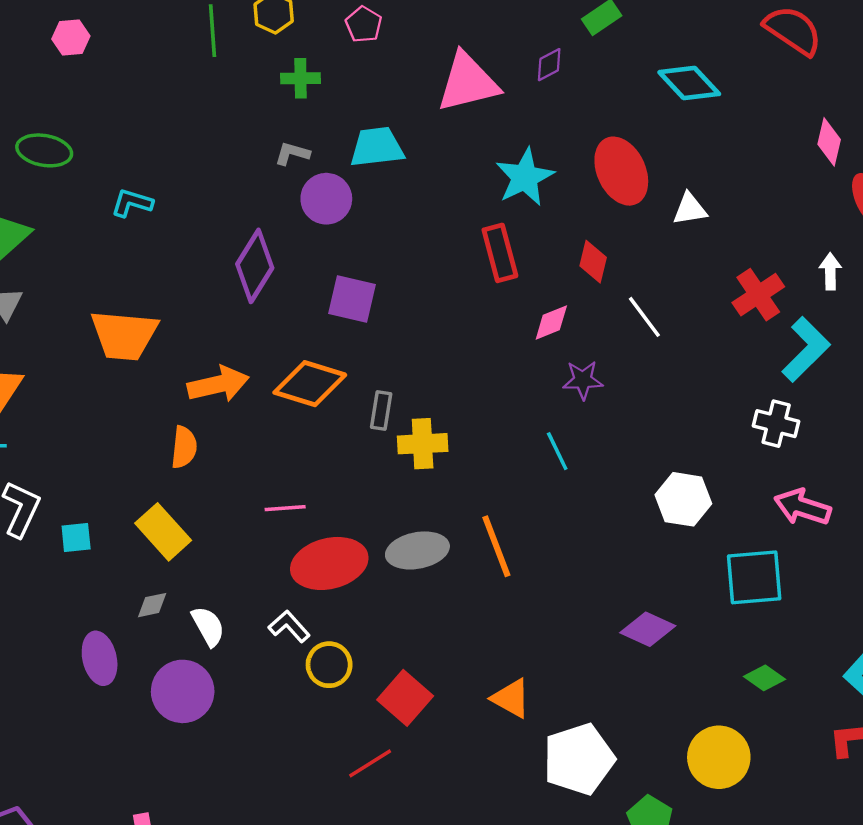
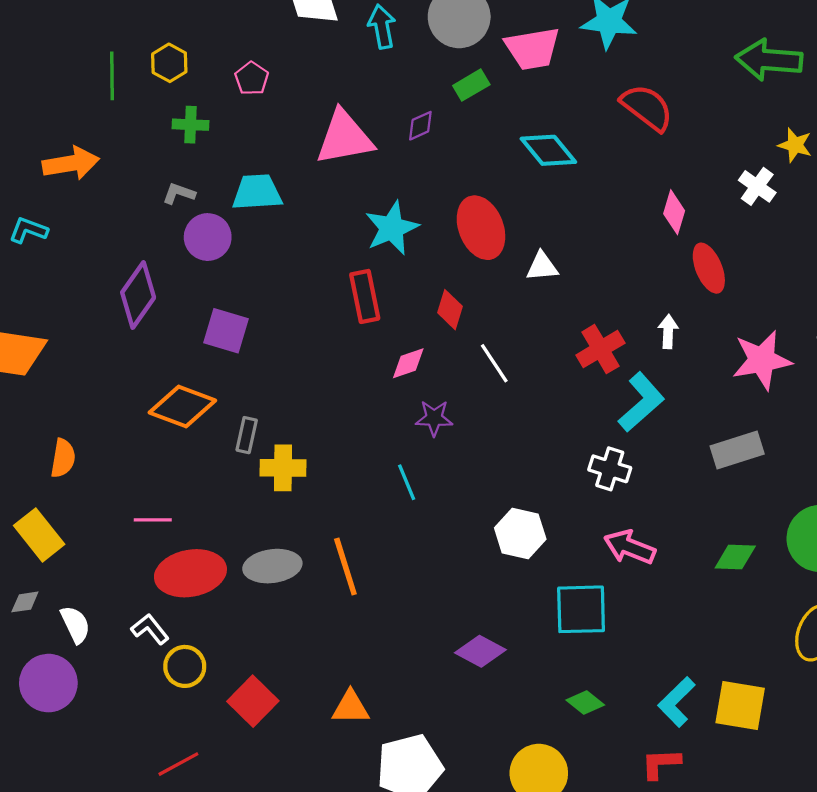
orange arrow: (218, 384) -> (71, 163), moved
orange triangle: (511, 698) -> (351, 707), turned -33
red line: (370, 763) -> (178, 764), moved

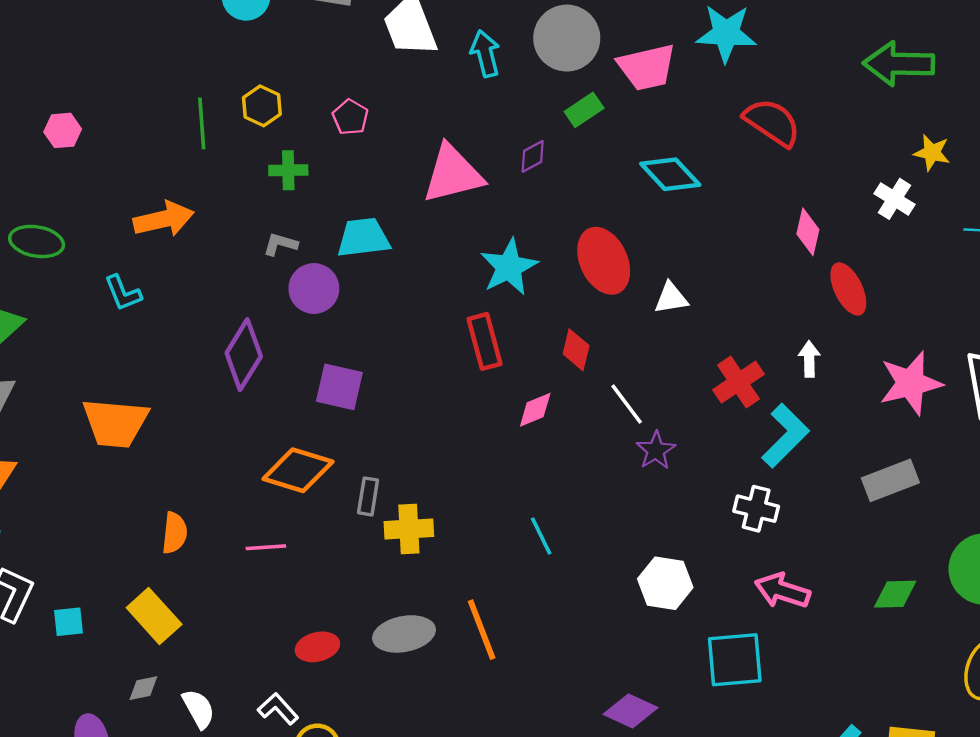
cyan L-shape: (28, 230) -> (123, 293), turned -129
purple star: (434, 418) -> (656, 450), moved, turned -30
pink line: (153, 520) -> (266, 547), moved
red ellipse: (190, 573) -> (317, 647), size x0.6

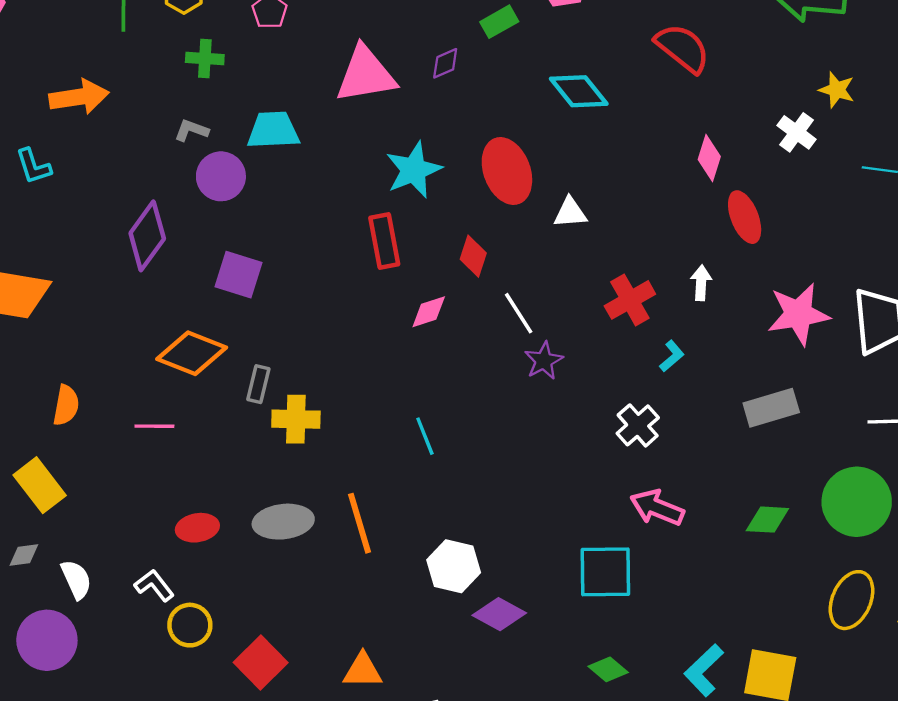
cyan L-shape: (785, 436) -> (672, 356), size x0.5
white cross: (756, 509) -> (638, 425), turned 30
white hexagon: (665, 583) -> (454, 566), moved

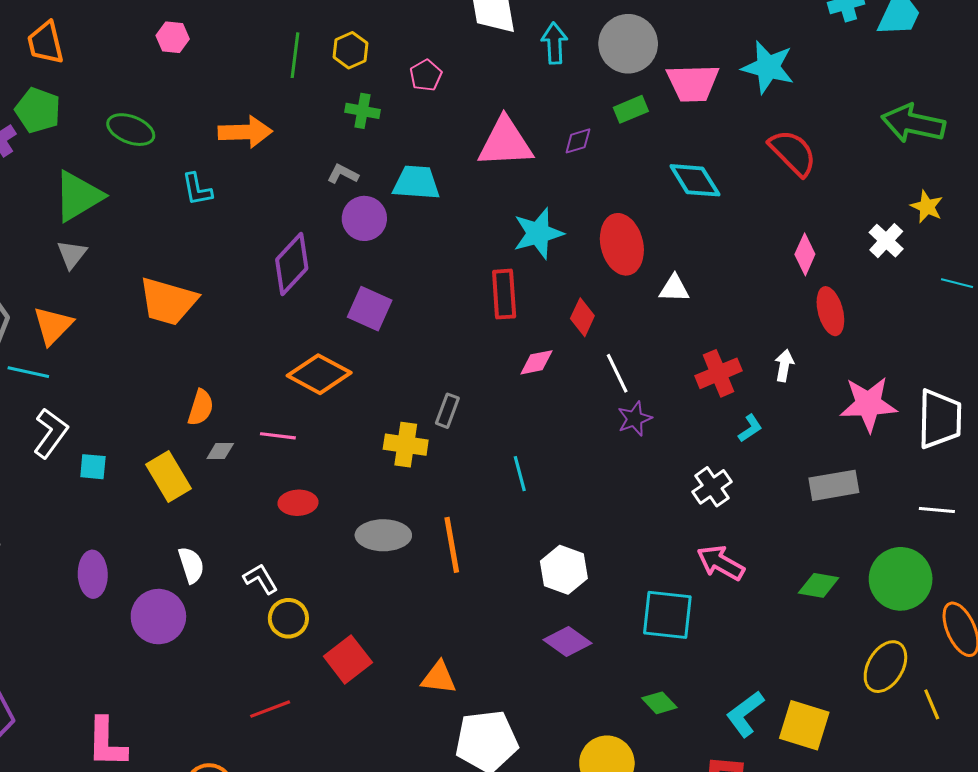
gray rectangle: (258, 384) -> (447, 411), moved
red ellipse: (197, 528) -> (298, 503), moved
gray diamond: (24, 555) -> (220, 451), moved
white hexagon: (454, 566) -> (564, 570), moved

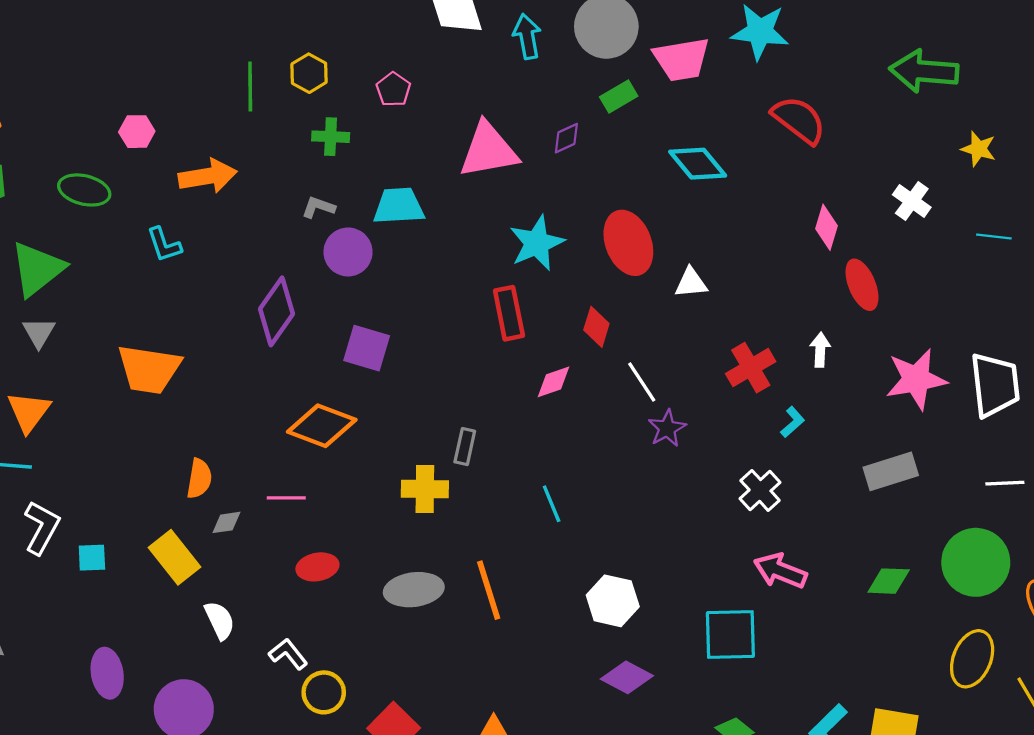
pink hexagon: (173, 37) -> (137, 132), moved
yellow star: (927, 207) -> (979, 149), moved
white semicircle: (191, 565) -> (220, 620), moved

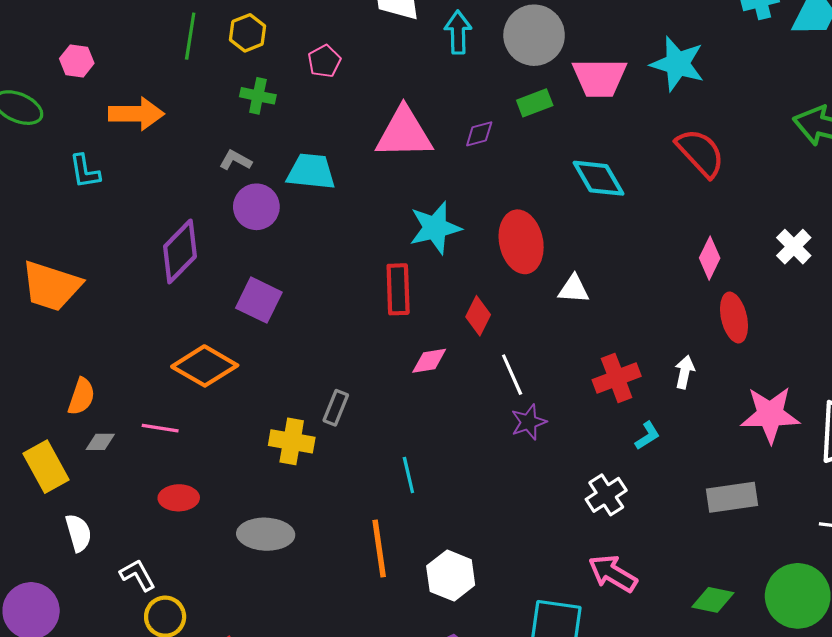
orange line: (489, 590) -> (379, 549), moved

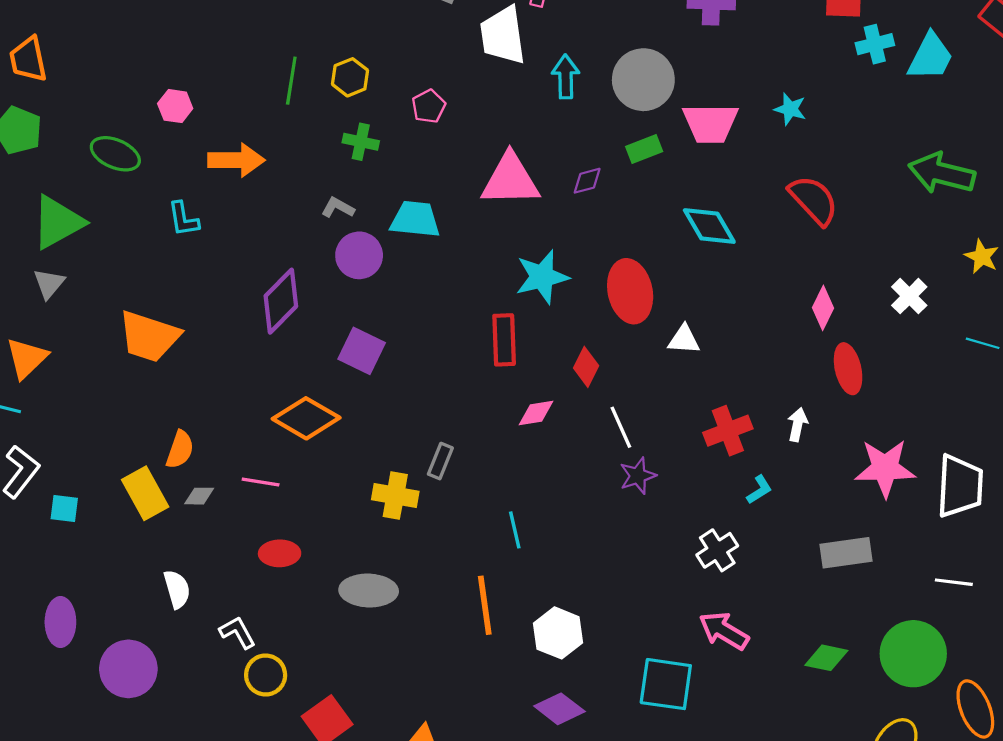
cyan star: (677, 64) -> (790, 109), size x0.6
yellow rectangle: (46, 467) -> (145, 493), moved

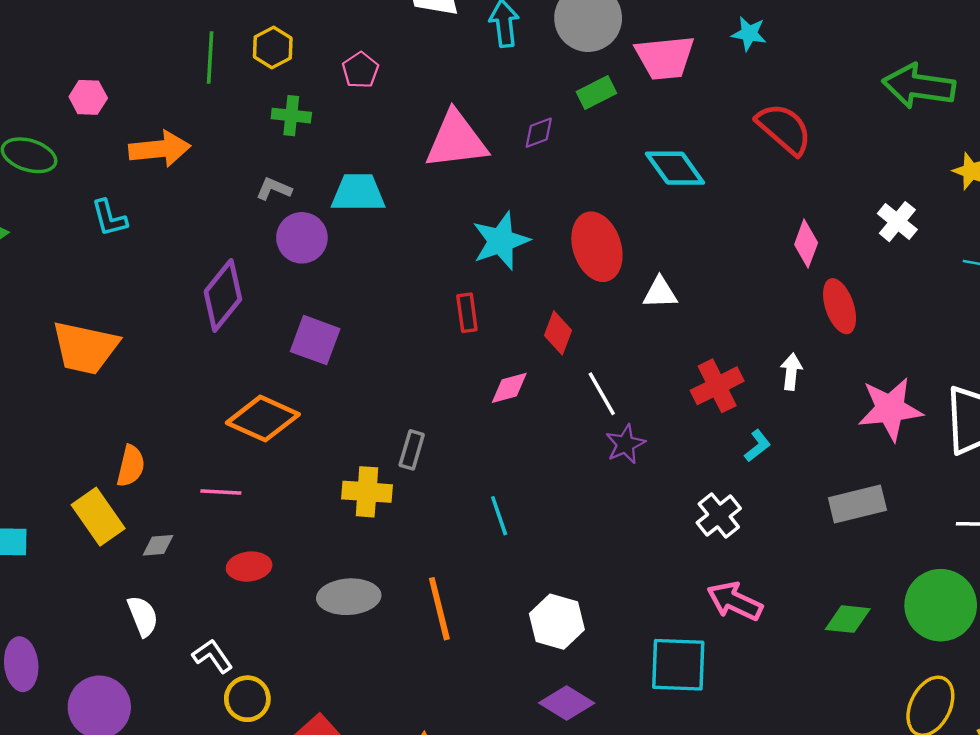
red rectangle: (504, 340) -> (467, 313), size x0.7
gray diamond: (199, 496) -> (158, 545), moved
orange line: (485, 605) -> (439, 609), moved

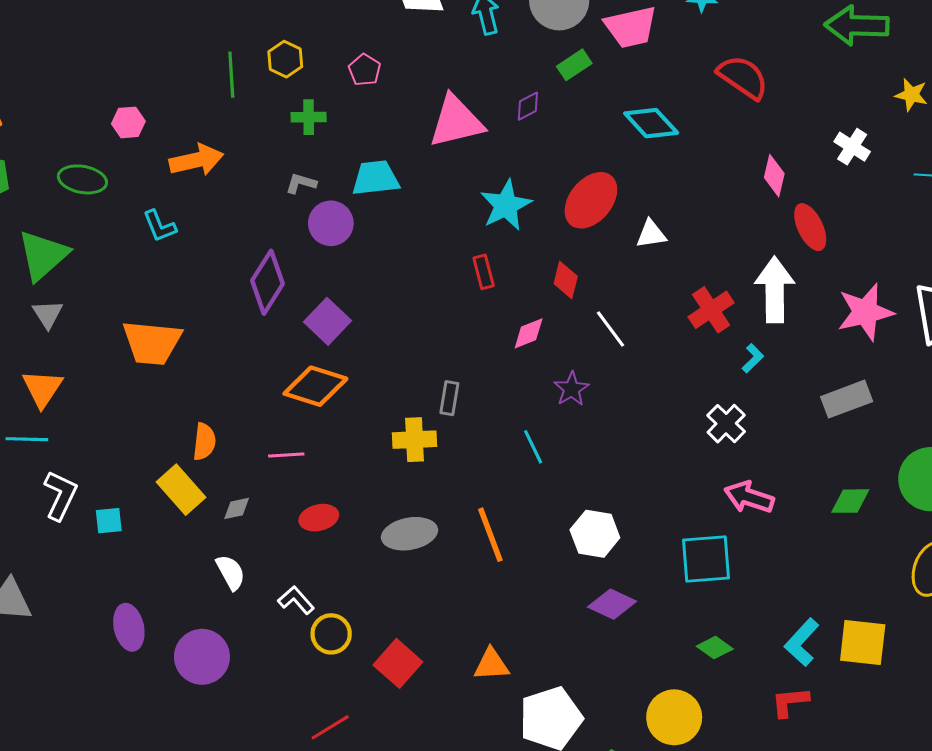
red ellipse: (597, 247) -> (591, 200), turned 64
purple square: (315, 340) -> (327, 321), moved, turned 30
white arrow: (791, 372) -> (775, 290), size x2.0
purple star: (625, 444) -> (571, 389), moved

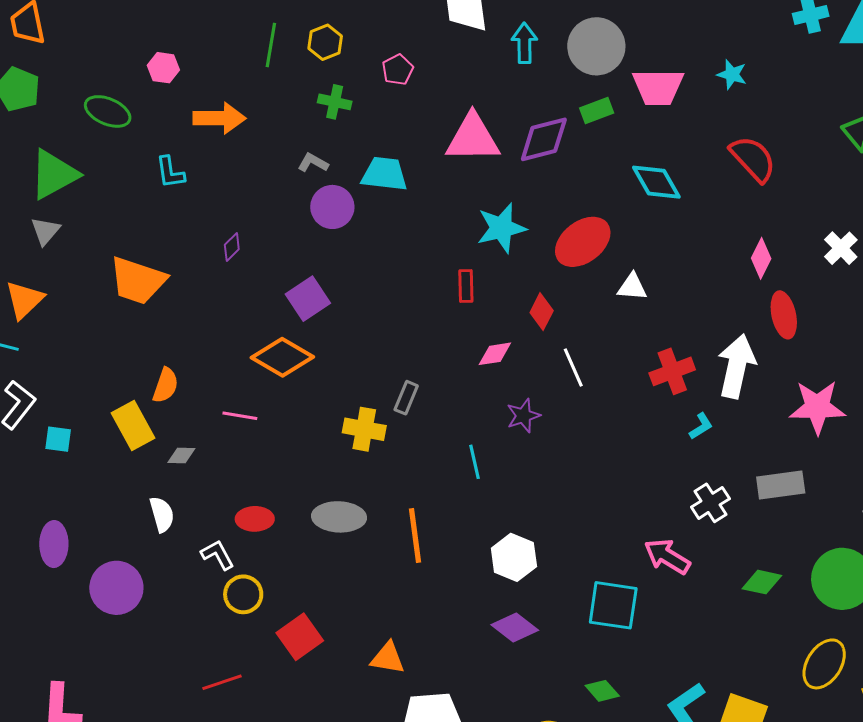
purple diamond: (528, 106) -> (544, 139), size x1.8
purple diamond: (267, 282) -> (232, 247), moved, size x0.5
white cross: (726, 424) -> (710, 503), moved
red ellipse: (319, 518) -> (255, 519), moved

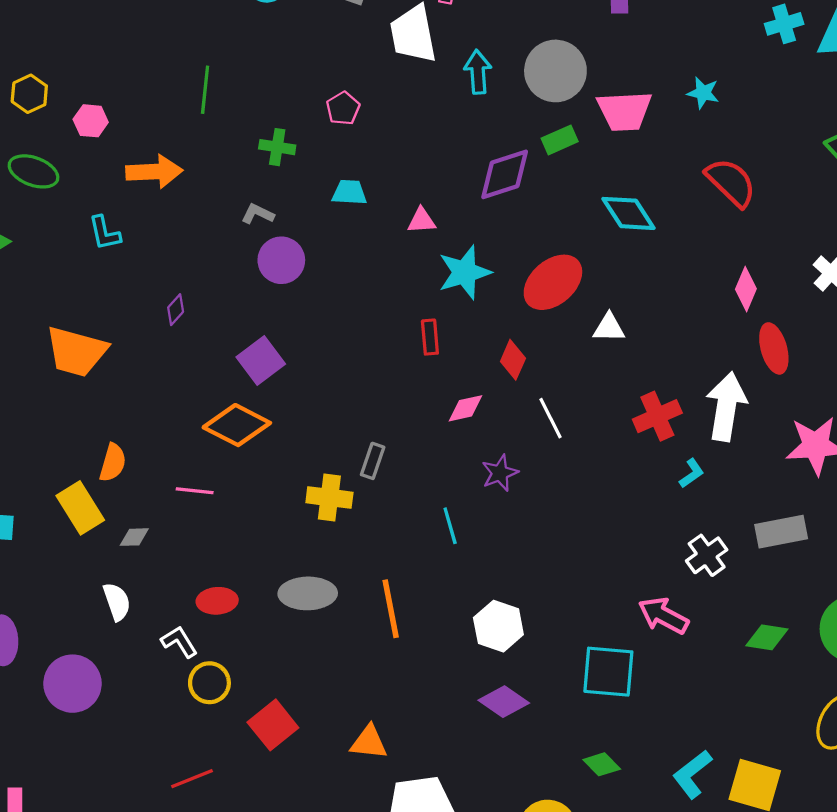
yellow hexagon: (325, 42) -> (29, 94), moved
pink triangle: (473, 138) -> (422, 221), moved, size x0.5
cyan trapezoid: (384, 174) -> (349, 192), moved, size x0.7

